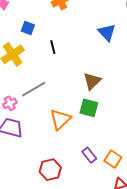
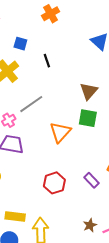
purple rectangle: (89, 155) -> (92, 180), moved

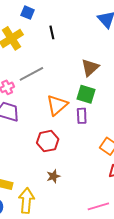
purple rectangle: (92, 180) -> (82, 116), moved, turned 35
red hexagon: (54, 183) -> (48, 141), moved
brown star: (90, 225) -> (53, 176), moved

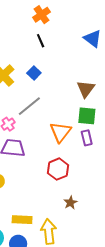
blue square: (28, 13) -> (34, 73), moved, turned 32
black line: (52, 32) -> (41, 41), moved

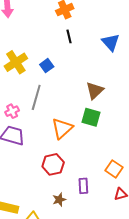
black line: (41, 41) -> (69, 36), moved
gray line: (29, 106) -> (36, 97), turned -45
purple rectangle: (87, 138) -> (83, 186), moved

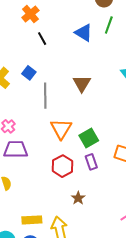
gray line: (36, 97) -> (45, 96), moved
green square: (91, 117) -> (89, 138), moved, turned -30
purple rectangle: (83, 186) -> (91, 162), moved

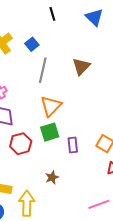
green square: (89, 138) -> (50, 132), moved
red hexagon: (62, 166) -> (21, 144), moved

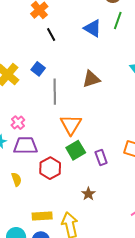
brown triangle: (81, 66) -> (91, 79), turned 42

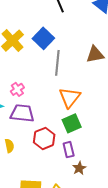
blue square: (38, 69) -> (43, 38), size x1.5
purple rectangle: (101, 157) -> (69, 150), moved

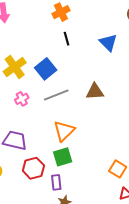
gray line: (57, 63) -> (56, 95), turned 55
pink cross: (17, 89) -> (22, 99), moved

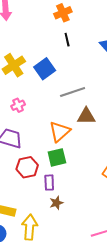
brown triangle: (95, 92) -> (86, 116), moved
gray line: (56, 95) -> (73, 92), moved
pink cross: (22, 99) -> (18, 105), moved

